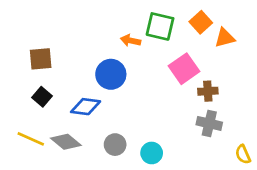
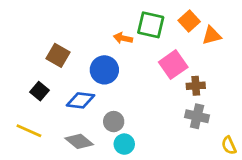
brown square: (41, 59) -> (58, 55), moved, turned 35
gray diamond: (66, 142) -> (79, 141), moved
gray circle: (115, 145) -> (114, 122), moved
cyan circle: (152, 153) -> (124, 144), moved

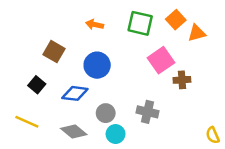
orange arrow: (123, 38) -> (95, 25), moved
gray cross: (197, 116) -> (147, 112), moved

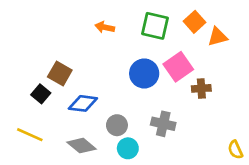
brown square: (54, 52) -> (60, 73), moved
blue circle: (97, 65) -> (144, 73), moved

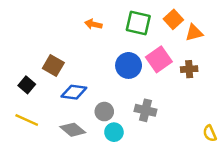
brown cross: (201, 88) -> (189, 69), moved
black square: (41, 94) -> (27, 85), moved

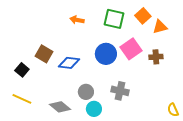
blue diamond: (74, 92) -> (69, 63), moved

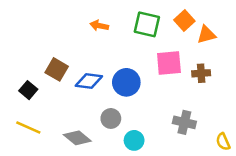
pink square: (131, 49) -> (169, 63), turned 30
blue circle: (106, 54) -> (126, 82), moved
gray cross: (120, 91) -> (184, 122), moved
cyan circle: (94, 109) -> (134, 140), moved

